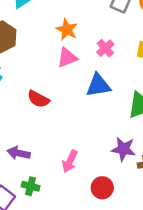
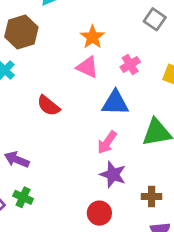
pink triangle: (67, 58) -> (87, 67), turned 35
purple star: (123, 149) -> (113, 174), moved
pink arrow: (70, 161) -> (107, 142), moved

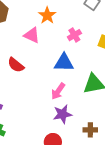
pink triangle: (87, 67) -> (32, 35), moved
purple star: (113, 174) -> (62, 114), turned -30

